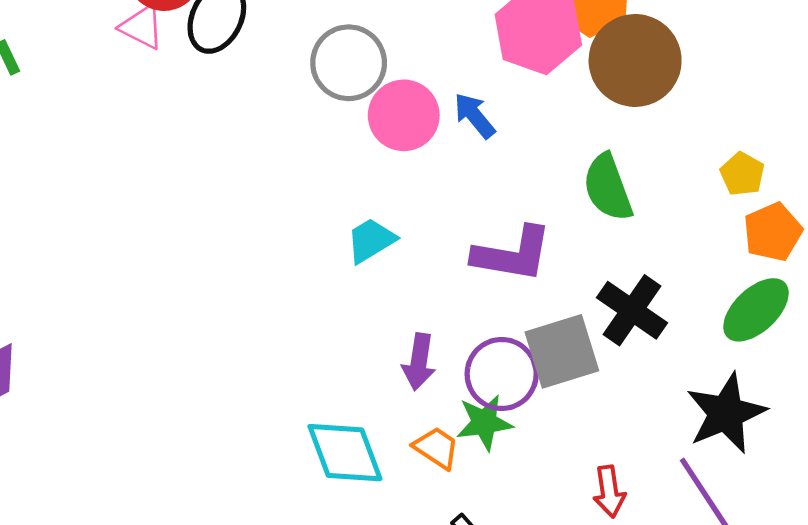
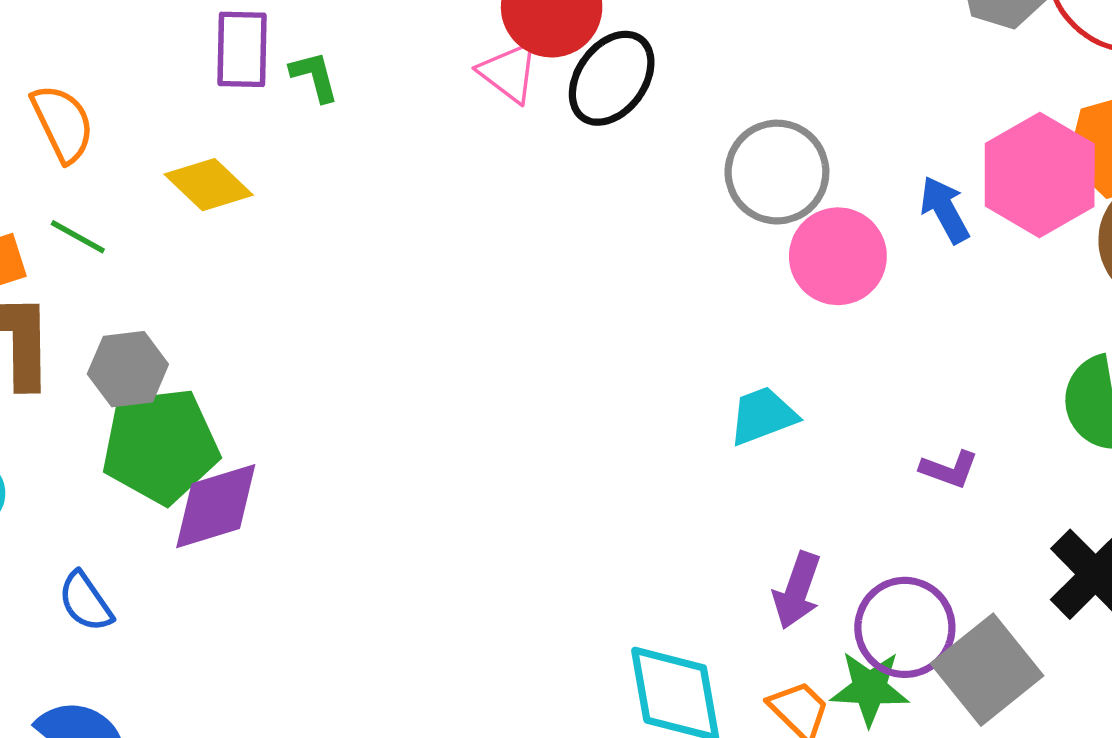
blue arrow: (474, 116) -> (945, 210), moved
purple L-shape: (512, 254) -> (949, 469), size x0.5
gray square: (562, 351) -> (987, 670), moved, turned -32

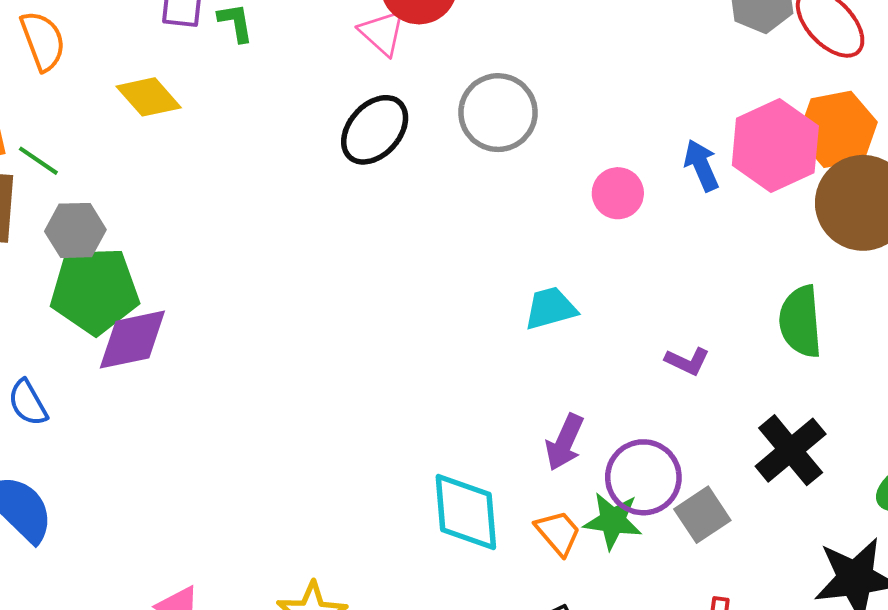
black ellipse: (612, 78) -> (375, 130), moved
gray circle: (777, 172) -> (498, 113), moved
green line: (78, 237) -> (38, 161), moved
pink circle: (838, 256) -> (618, 193), size x0.7
gray square: (987, 670) -> (702, 515), size x0.7

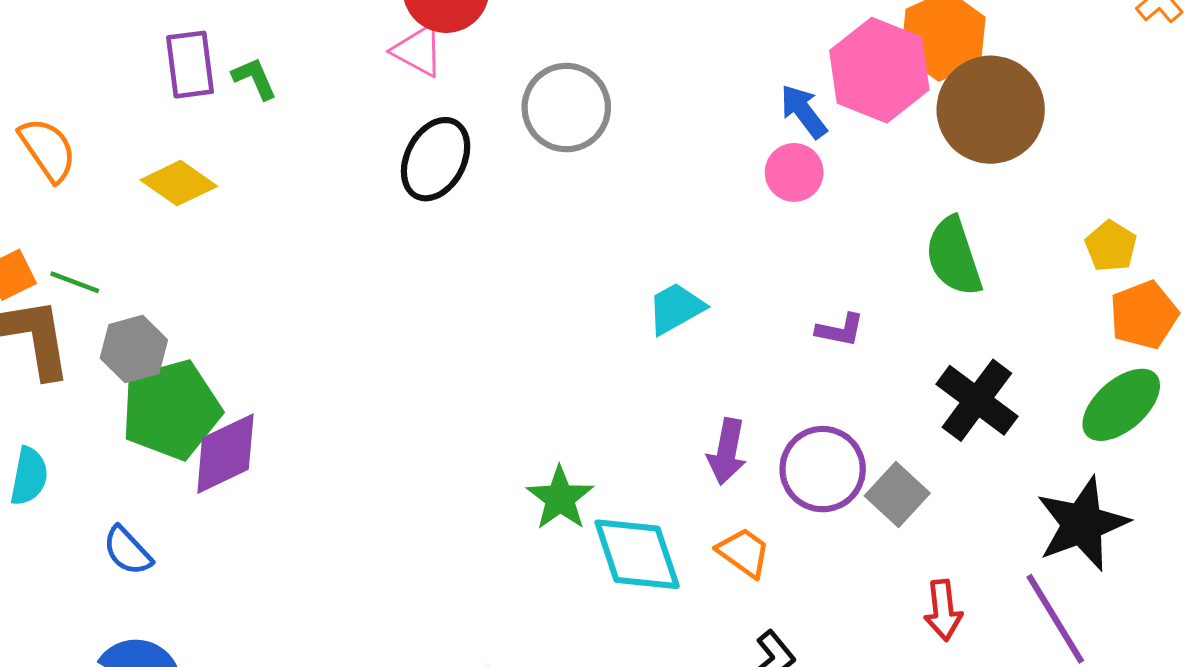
pink circle: (618, 193) -> (794, 172), moved
green star: (613, 521) -> (560, 498), moved, turned -30

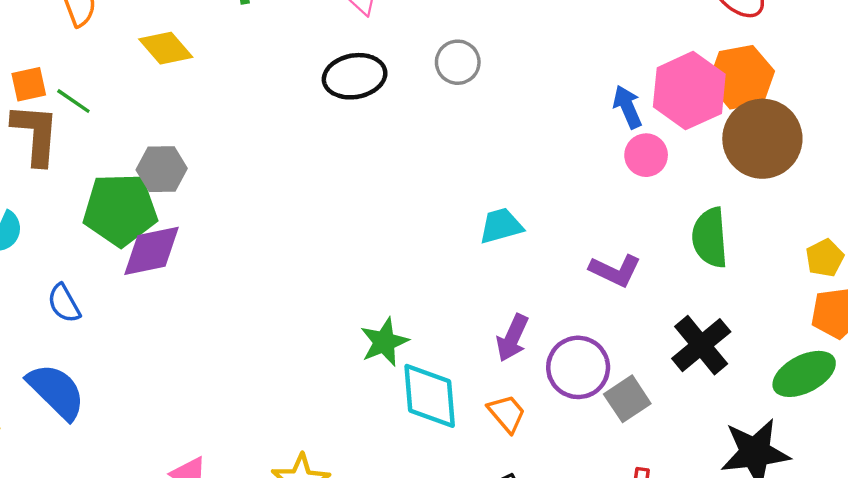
gray circle: (566, 108) -> (458, 62), size x0.7
black ellipse: (436, 159) -> (355, 76), turned 38
pink circle: (794, 172) -> (646, 155), moved
purple L-shape: (840, 330) -> (615, 270), size x1.4
gray hexagon: (134, 349) -> (162, 169), moved

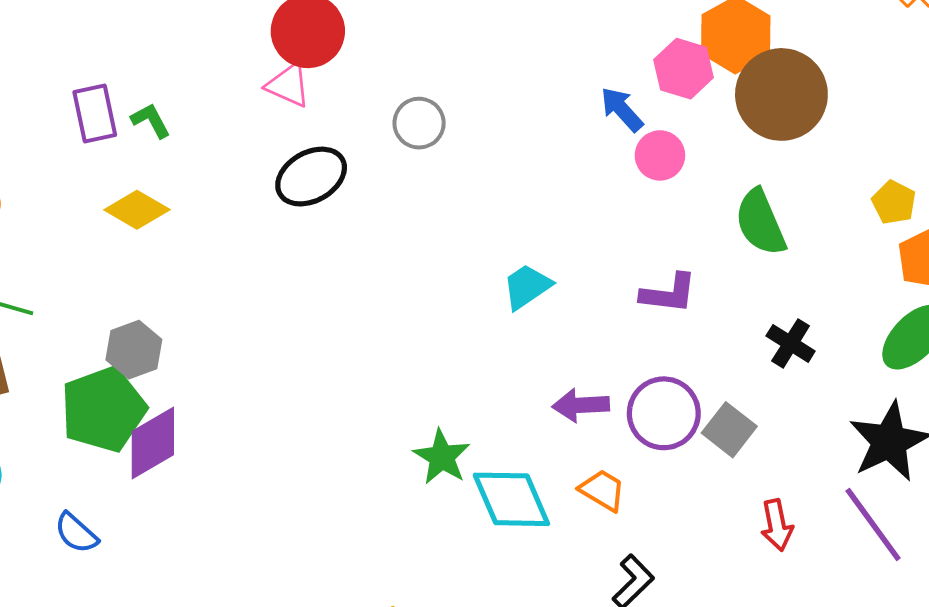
yellow diamond: (166, 48) -> (137, 210), moved
pink hexagon: (689, 91) -> (684, 69), size x0.7
purple arrow: (512, 338) -> (581, 405), turned 81
black cross: (701, 345) -> (791, 343), size x0.7

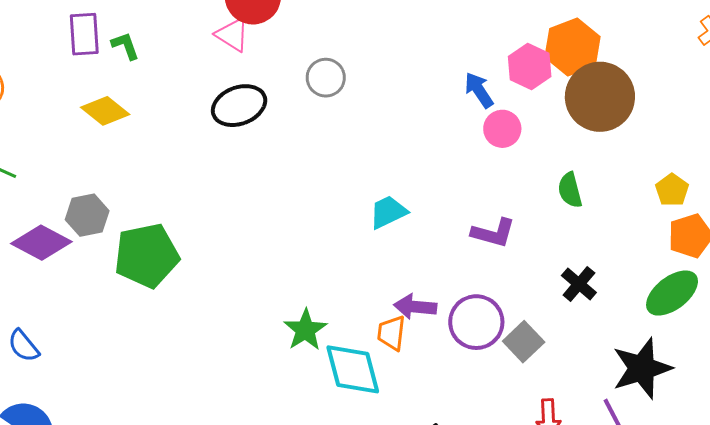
green semicircle: (760, 222) -> (570, 190), size x0.7
green pentagon: (103, 409) -> (147, 256), moved
purple diamond: (153, 443) -> (41, 243), moved, turned 50
orange trapezoid: (602, 490) -> (391, 333), moved, turned -123

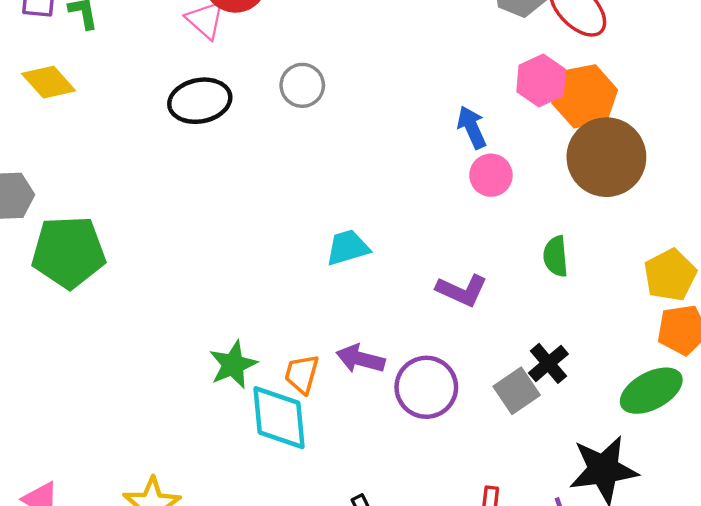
pink hexagon: (530, 67) -> (541, 80), moved
yellow pentagon: (672, 190) -> (670, 275), size x1.4
orange trapezoid: (391, 333) -> (302, 374), moved
gray square: (524, 342) -> (517, 391), moved

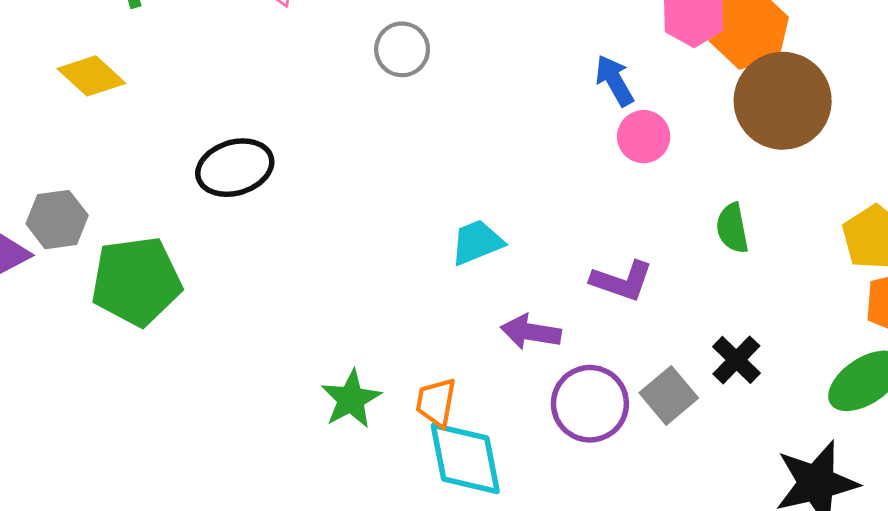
black ellipse: (200, 101) -> (235, 168), moved
purple arrow: (360, 359) -> (531, 332), moved
gray square: (517, 391) -> (669, 395), moved
cyan diamond: (279, 418) -> (465, 459), moved

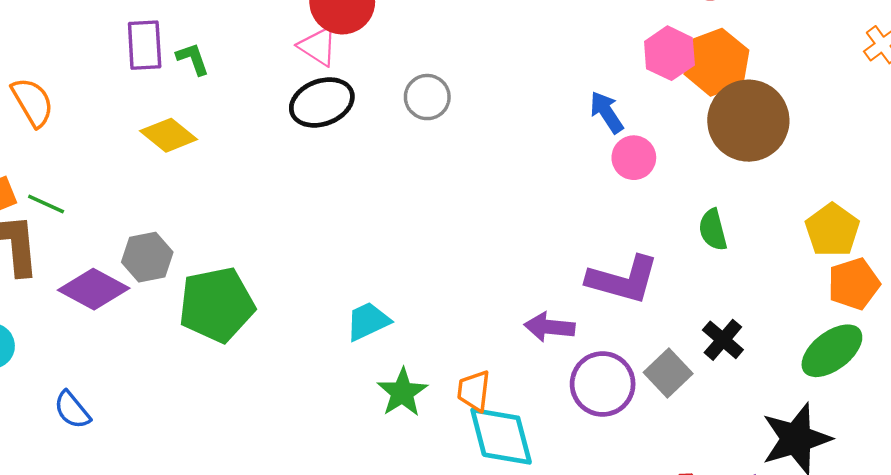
black ellipse: (235, 168) -> (322, 102), moved
cyan trapezoid: (477, 242) -> (368, 321), moved
purple L-shape: (622, 281) -> (623, 280), size x1.4

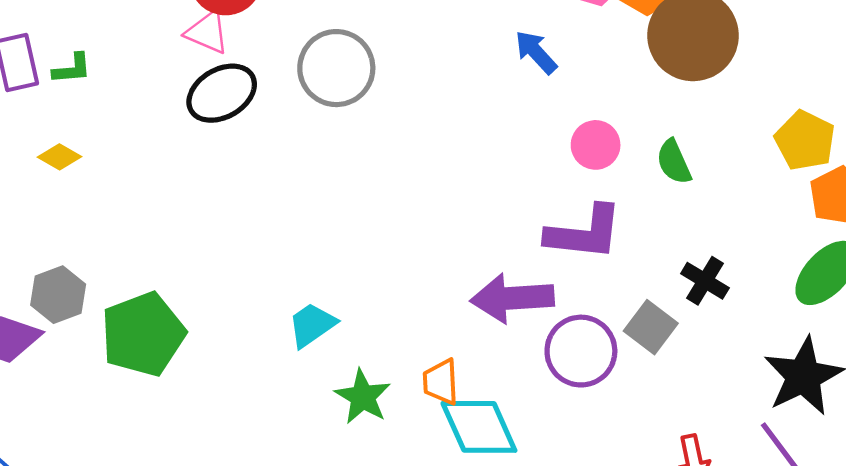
green L-shape: (193, 59) -> (72, 69), turned 114
gray circle: (427, 97) -> (336, 68), size x1.5
yellow diamond: (169, 135) -> (59, 157), size x0.7
pink circle: (634, 158) -> (596, 145), moved
purple arrow: (549, 327) -> (512, 298), size x1.5

